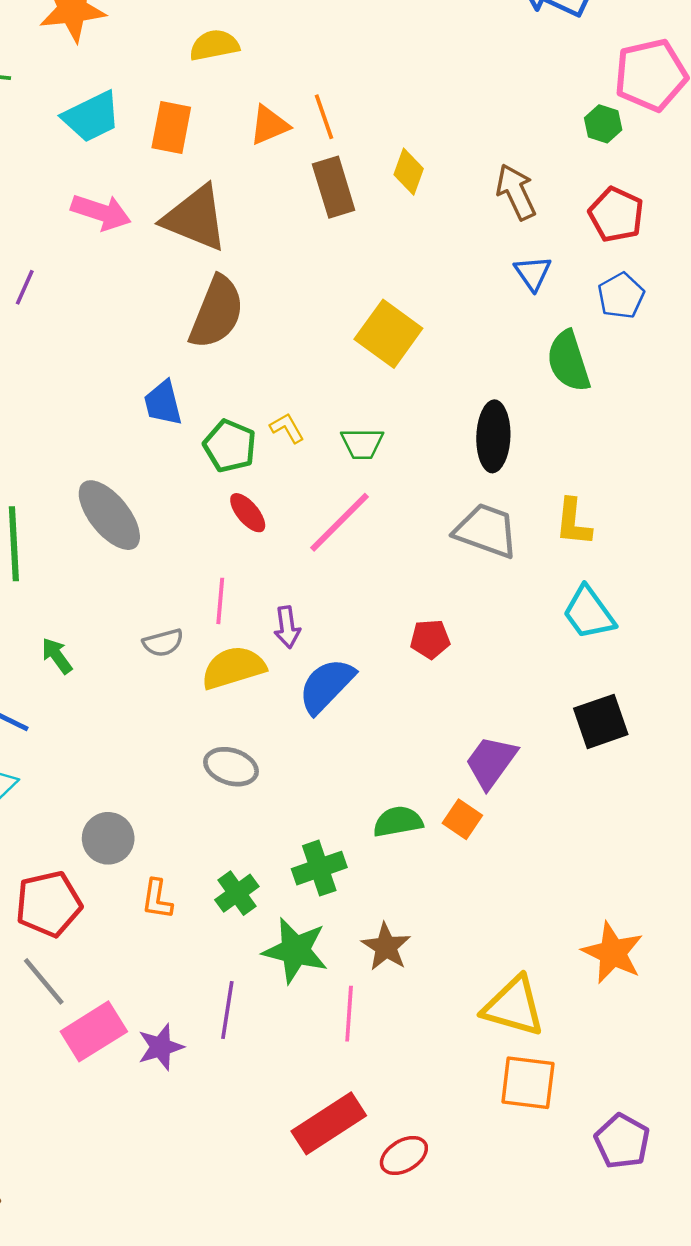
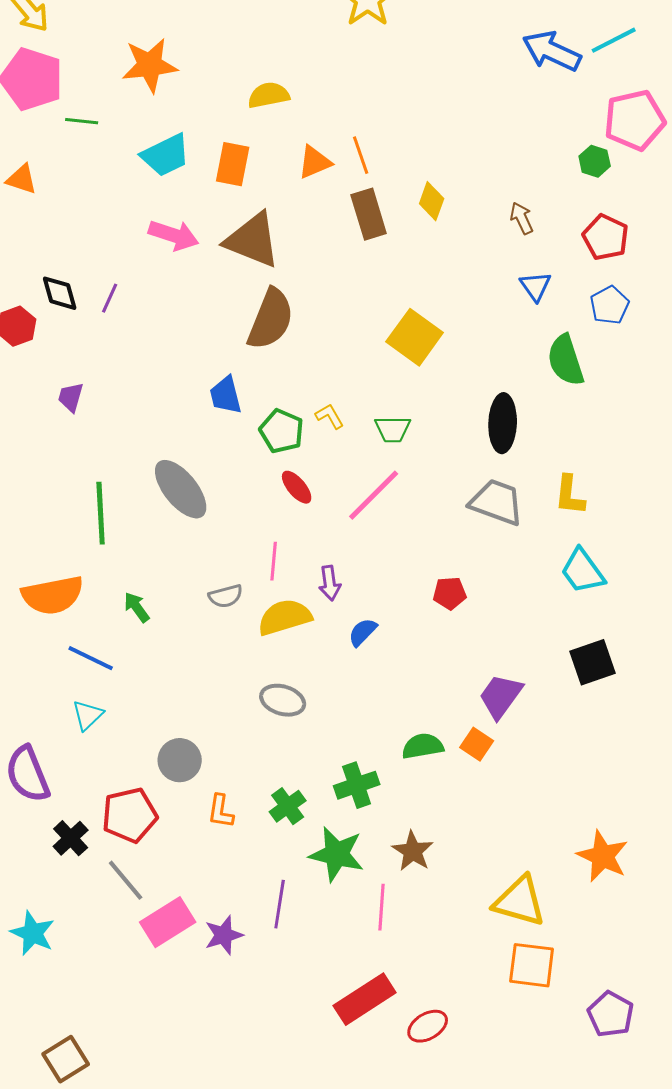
brown arrow: (516, 192) -> (522, 218), size x0.7
blue semicircle: (326, 686) -> (363, 632), size x0.6

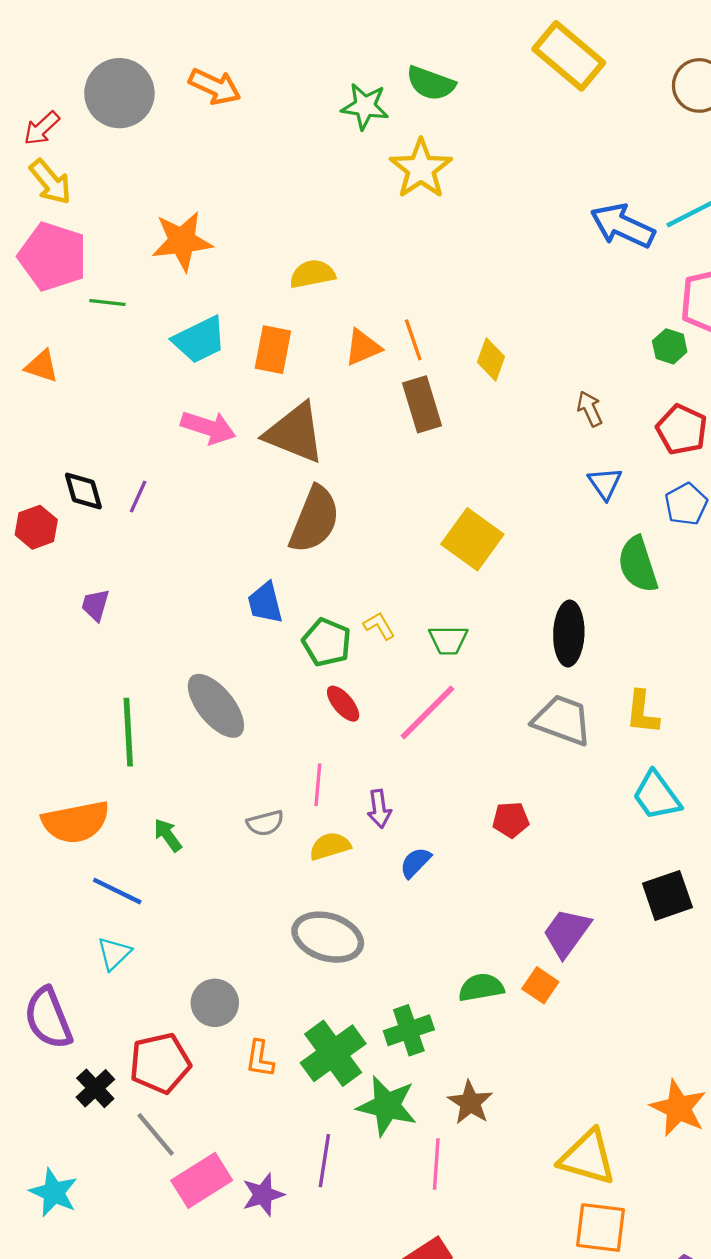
yellow diamond: (432, 201) -> (491, 359), moved
yellow semicircle: (285, 617) -> (330, 846), size x0.7
gray ellipse: (283, 700) -> (328, 937), size x1.4
green cross: (288, 806) -> (333, 1053), size x1.6

